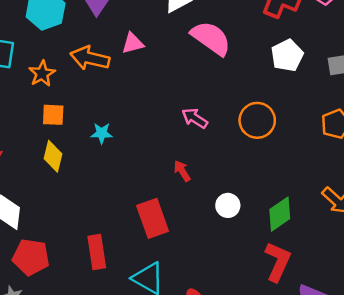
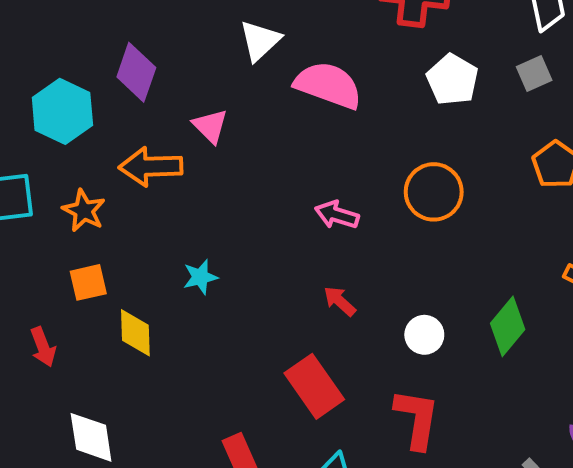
pink triangle: (133, 43) -> (210, 126), turned -45
orange square: (53, 115) -> (88, 282), moved
red L-shape: (278, 262) -> (417, 419), moved

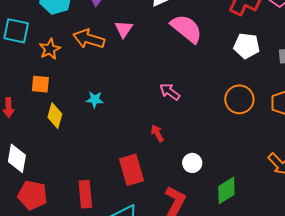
white pentagon: (452, 80) -> (247, 46), turned 30
orange circle: (434, 192) -> (239, 99), moved
green diamond: (508, 326) -> (226, 190), moved

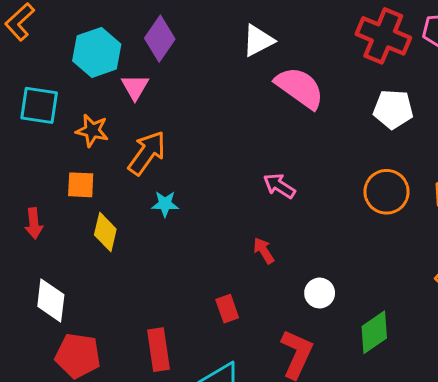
pink triangle: (124, 29) -> (135, 87), moved
orange arrow: (89, 39) -> (147, 153), moved, turned 112
orange star: (50, 49) -> (92, 131), turned -30
red rectangle: (131, 170) -> (227, 309), size x0.6

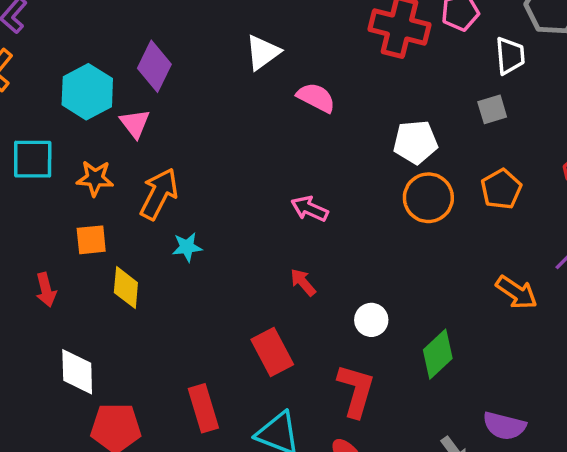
pink semicircle: (300, 88) -> (316, 98), size x0.7
white pentagon: (393, 109) -> (415, 142), moved
red rectangle: (227, 309) -> (272, 352), size x1.5

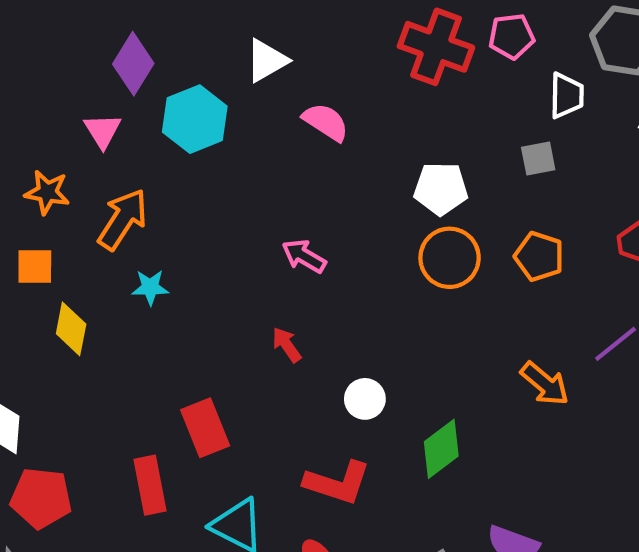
cyan hexagon: (87, 92) -> (195, 119), moved
orange pentagon: (501, 189) -> (539, 256), turned -30
red rectangle: (272, 352) -> (205, 428), moved
red L-shape: (356, 391) -> (337, 483), turned 86

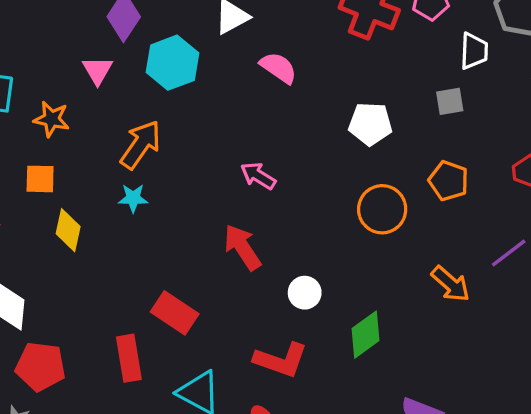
orange arrow: (123, 219) -> (141, 145), moved
orange circle: (450, 258) -> (382, 209), moved
red arrow: (287, 345) -> (242, 247), size x1.6
red rectangle: (205, 428) -> (175, 313), turned -36

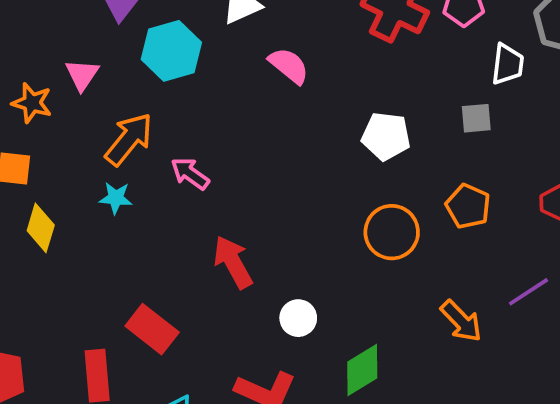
pink triangle: (98, 70) -> (82, 75), moved
pink arrow: (258, 176) -> (190, 174), moved

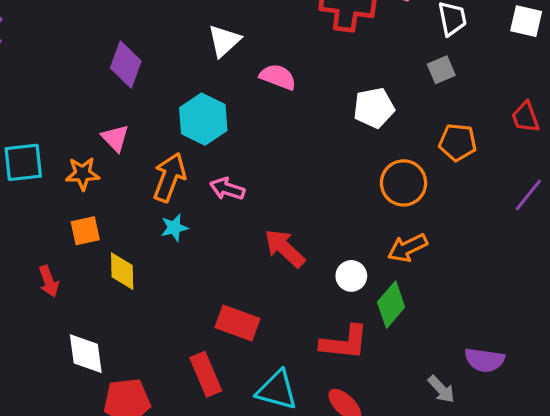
cyan hexagon: (171, 51) -> (203, 119), moved
orange arrow: (461, 321) -> (407, 248), moved, turned 126
green diamond: (362, 370) -> (391, 305), moved

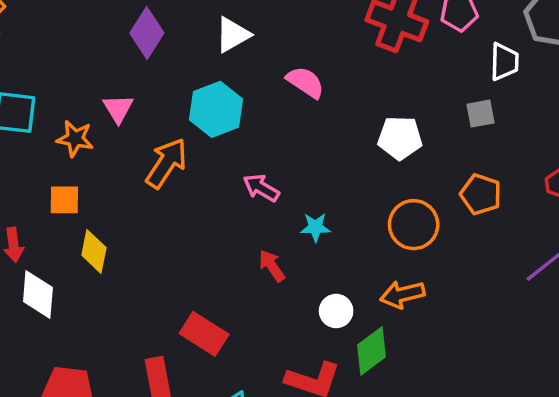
white triangle: (224, 41) -> (233, 35), moved
pink arrow: (227, 189) -> (261, 188), moved
cyan star: (174, 228) -> (315, 227), moved
red arrow: (285, 248) -> (272, 266), size x0.7
white diamond: (86, 354) -> (38, 294), moved

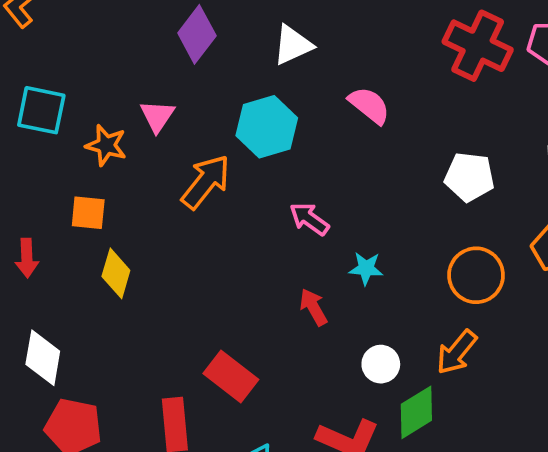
white diamond: (38, 294) -> (43, 358), moved
orange arrow: (402, 294) -> (457, 352), turned -42

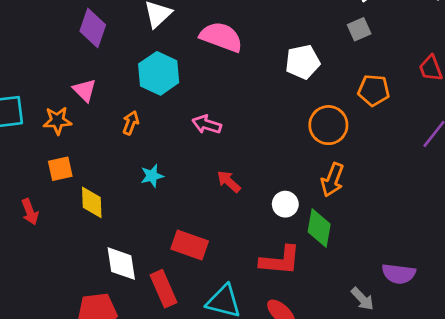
pink semicircle: (369, 105) -> (221, 37), size x1.4
orange arrow: (206, 182) -> (131, 123), size x0.6
cyan star: (366, 268) -> (152, 176), moved
white diamond: (43, 358) -> (121, 264), moved
green diamond: (416, 412) -> (319, 228), turned -30

